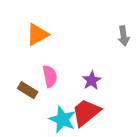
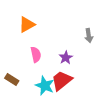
gray arrow: (124, 36) -> (89, 36), moved
brown rectangle: (28, 90) -> (12, 80), moved

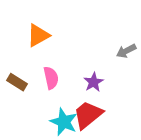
gray arrow: (89, 36) -> (126, 51), turned 72
brown rectangle: (12, 80) -> (17, 82), moved

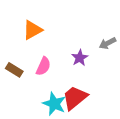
pink semicircle: (51, 78) -> (43, 66), turned 36
purple star: (94, 82) -> (80, 58), moved

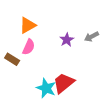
purple star: (80, 58) -> (67, 40), moved
pink semicircle: (43, 66) -> (29, 47), moved

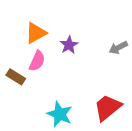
purple star: (67, 40) -> (69, 45), moved
red trapezoid: (64, 83) -> (108, 107), moved

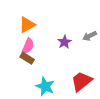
purple star: (69, 45) -> (64, 42), moved
brown rectangle: (16, 77) -> (27, 58), moved

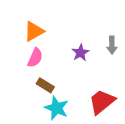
gray arrow: (90, 36) -> (112, 45), turned -64
brown rectangle: (27, 58) -> (45, 85), moved

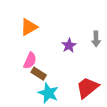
pink semicircle: (35, 58) -> (30, 61), moved

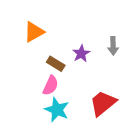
pink semicircle: (30, 61) -> (51, 85), moved
brown rectangle: (39, 74) -> (56, 64), moved

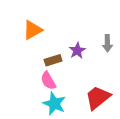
brown rectangle: (56, 64) -> (53, 60), turned -49
pink semicircle: (51, 85) -> (48, 81), turned 126

